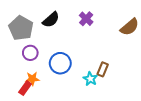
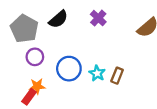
cyan star: (90, 79) -> (97, 73), moved

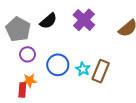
purple cross: (98, 18) -> (84, 20), size x1.5
brown rectangle: (117, 76) -> (101, 71), size x1.5
red rectangle: (29, 97) -> (22, 90), turned -32

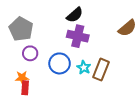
purple cross: (84, 20) -> (78, 36), moved, turned -30
black semicircle: (48, 21) -> (75, 15), moved
orange star: (30, 81) -> (22, 78), moved

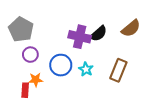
black semicircle: (75, 15) -> (98, 34), moved
brown rectangle: (101, 70) -> (118, 70), moved
orange star: (22, 78) -> (36, 80), moved

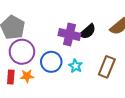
purple circle: (30, 55) -> (22, 52), size x1.6
red rectangle: (25, 90) -> (11, 77), moved

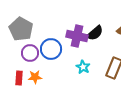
purple circle: (22, 52) -> (30, 53), size x0.7
blue circle: (51, 62) -> (51, 49), moved

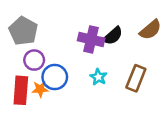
blue circle: (51, 49) -> (55, 77), moved
red rectangle: (19, 78) -> (21, 90), size x1.6

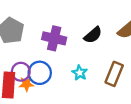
purple cross: (91, 39) -> (54, 38), moved
purple circle: (34, 60) -> (21, 72), moved

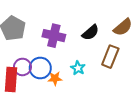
brown rectangle: (114, 74) -> (110, 57), moved
orange star: (26, 84) -> (55, 78), moved

